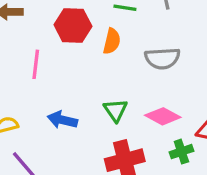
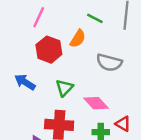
red hexagon: (73, 26) -> (49, 50), moved
pink line: (36, 64) -> (39, 17), moved

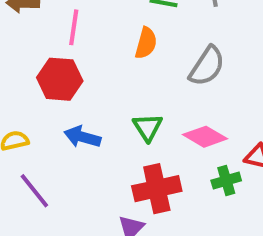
red hexagon: (49, 50) -> (60, 79), moved
gray semicircle: (109, 63) -> (207, 66), turned -55

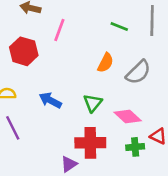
orange semicircle: (146, 43) -> (105, 63), moved
red hexagon: (60, 79) -> (24, 51), moved

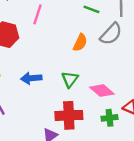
gray semicircle: (138, 72) -> (111, 34), moved
blue arrow: (50, 100) -> (31, 78), turned -30

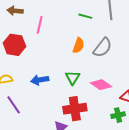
gray semicircle: (111, 34) -> (103, 48), moved
green cross: (110, 118) -> (118, 115), moved

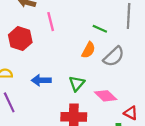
green line: (85, 16) -> (100, 29), moved
pink line: (40, 25) -> (51, 22), turned -36

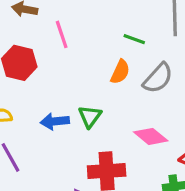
green triangle: (77, 84) -> (90, 116), moved

